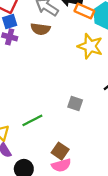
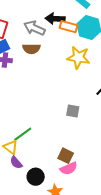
green line: (32, 120) -> (23, 134), moved

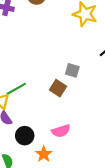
brown square: (66, 156) -> (58, 88), moved

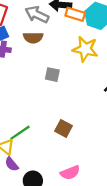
gray square: (72, 70) -> (52, 75), moved

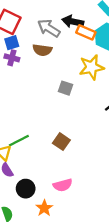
yellow star: (85, 49) -> (91, 67), turned -30
gray square: (52, 75) -> (65, 88), moved

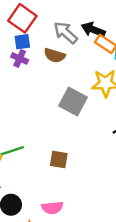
gray square: (65, 88) -> (73, 101), size x1.6
brown square: (61, 142) -> (59, 159), turned -35

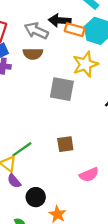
pink semicircle: (52, 208) -> (89, 175), moved

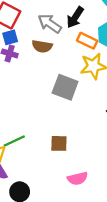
black arrow: (60, 20) -> (75, 17), turned -70
orange rectangle: (75, 30) -> (87, 41), moved

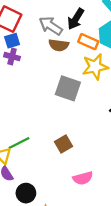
brown semicircle: (42, 46) -> (59, 45), moved
brown square: (59, 143) -> (63, 144), turned -30

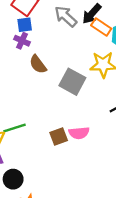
orange rectangle: (88, 42) -> (101, 27), moved
brown semicircle: (59, 45) -> (38, 64), moved, turned 36
pink semicircle: (83, 178) -> (79, 133), moved

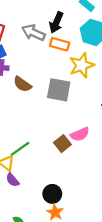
orange rectangle: (101, 27) -> (60, 44), moved
black circle: (13, 179) -> (52, 194), moved

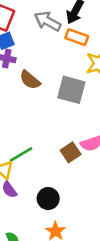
black circle: (52, 194) -> (48, 199), moved

